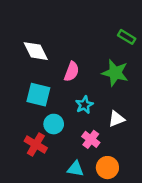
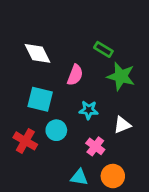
green rectangle: (127, 37) -> (103, 49), moved
cyan star: (84, 105) -> (89, 110), turned 30
red cross: (36, 145) -> (25, 141), moved

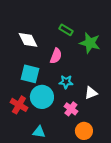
green rectangle: (103, 49) -> (66, 30), moved
green star: (121, 76) -> (90, 43), moved
cyan circle: (56, 130) -> (42, 97), size x1.5
cyan triangle: (79, 177) -> (39, 132), moved

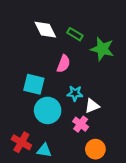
white diamond: (28, 40) -> (45, 30), moved
white triangle: (91, 93) -> (92, 106), moved
red cross: (19, 105) -> (21, 142), moved

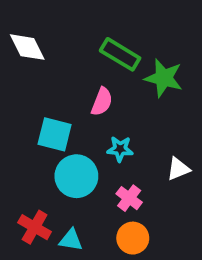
white diamond: (45, 30) -> (27, 47), moved
green rectangle: (75, 34) -> (120, 54), size x1.5
white triangle: (92, 106) -> (178, 169), moved
orange circle: (95, 149) -> (133, 238), moved

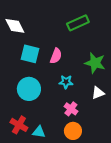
green rectangle: (120, 54) -> (78, 23), moved, turned -55
green star: (164, 78) -> (95, 63), moved
cyan square: (55, 134) -> (30, 54), moved
cyan circle: (76, 176) -> (29, 89), moved

